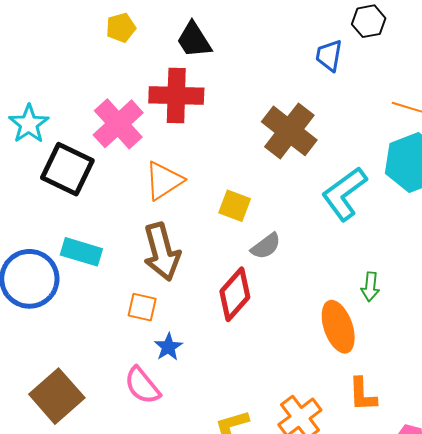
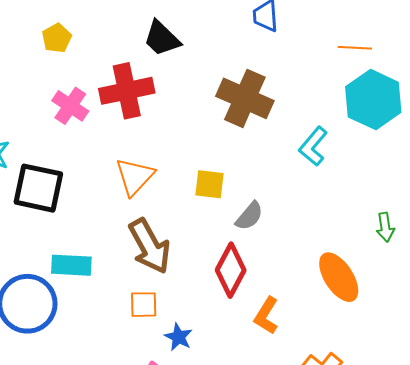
black trapezoid: (194, 40) -> (162, 38), moved
pink cross: (118, 124) -> (70, 106), moved, size x0.7
cyan L-shape: (344, 194) -> (313, 146), size x0.7
green arrow: (370, 287) -> (385, 227), moved
orange L-shape: (363, 394) -> (266, 316), moved, turned 48

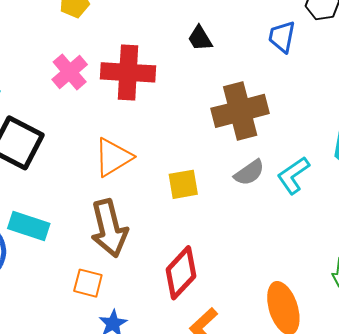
black trapezoid: (162, 38) -> (200, 38), moved, size x0.7
brown cross: (245, 98) -> (240, 111), turned 36
yellow square: (210, 184) -> (183, 184), turned -32
gray semicircle: (249, 216) -> (249, 173), moved

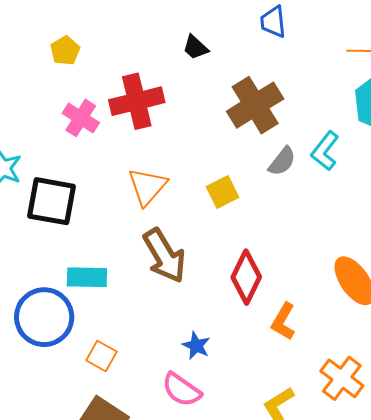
orange square: (88, 283) -> (102, 356), moved, turned 32

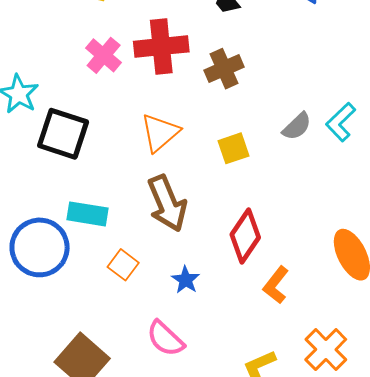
brown cross: (255, 105) -> (224, 69), moved, size x0.7
blue star: (196, 346) -> (186, 280), moved
orange square: (102, 356) -> (123, 265), moved

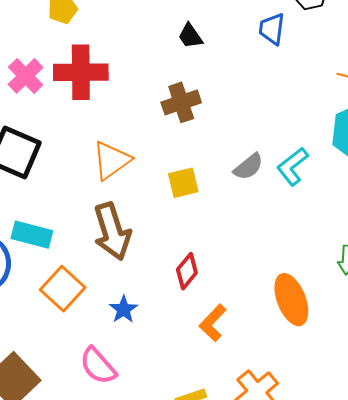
red cross: (161, 47) -> (81, 72), moved
pink cross: (104, 55) -> (26, 76), moved
red diamond: (245, 236) -> (187, 271), size x0.7
orange square: (123, 265) -> (63, 289), size x1.4

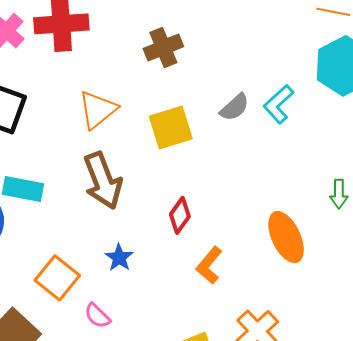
yellow square: (183, 183) -> (171, 127), size x1.4
orange square: (63, 289) -> (57, 278), moved
pink semicircle: (98, 366) -> (97, 316), size x0.7

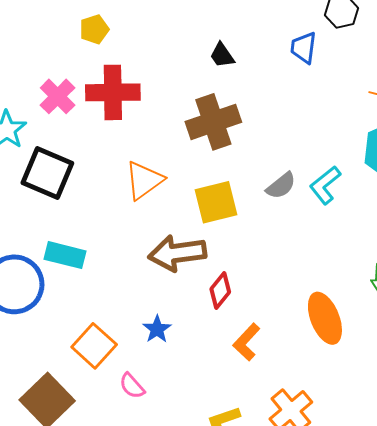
brown cross: (163, 48) -> (213, 122), size x1.4
brown arrow: (103, 181) -> (177, 253), moved, turned 100

